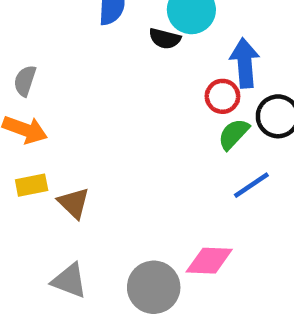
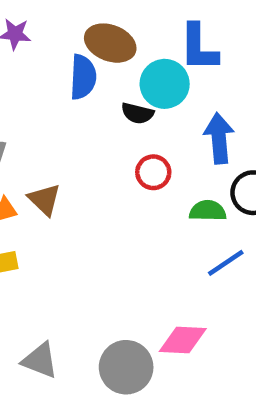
red circle: (222, 96) -> (153, 172), moved
green semicircle: (234, 134) -> (208, 211), turned 48
brown triangle: (74, 203) -> (44, 199), moved

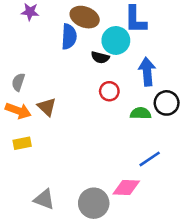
blue line: (226, 263) -> (150, 159), moved

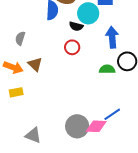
gray semicircle: (18, 82) -> (20, 38), moved
red circle: (109, 91) -> (72, 47), moved
blue line: (150, 159) -> (112, 114), moved
gray circle: (94, 203) -> (77, 126), moved

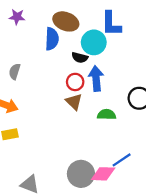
blue arrow: (112, 37) -> (96, 78), moved
brown triangle: (35, 64) -> (74, 102), moved
green semicircle: (107, 69) -> (107, 115), moved

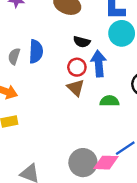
blue semicircle: (52, 39) -> (36, 51), moved
cyan circle: (94, 42) -> (122, 33), moved

